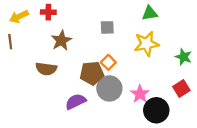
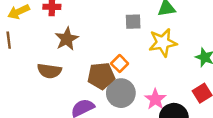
gray square: (107, 27) -> (133, 22), moved

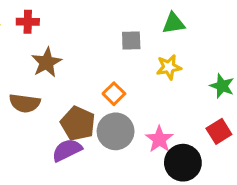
yellow star: (163, 43) -> (169, 67), size x0.7
brown pentagon: (101, 76) -> (78, 124), moved, turned 30

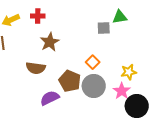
green triangle: (173, 23) -> (120, 17), moved
yellow star: (169, 67) -> (129, 72), moved
purple semicircle: (67, 150) -> (50, 98), moved

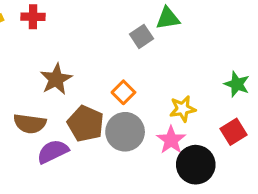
gray square: (104, 28) -> (141, 36), turned -32
brown star: (50, 42) -> (56, 79), moved
brown semicircle: (36, 68) -> (30, 124), moved

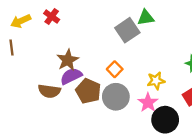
red cross: (33, 17) -> (52, 16), turned 35
gray square: (141, 36) -> (127, 30), size x1.5
purple semicircle: (53, 152) -> (71, 76), moved

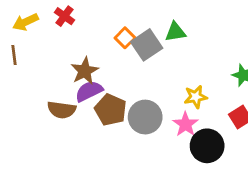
green triangle: (146, 18) -> (175, 32), moved
gray square: (127, 30) -> (147, 45), moved
orange square: (115, 69) -> (125, 38), moved

